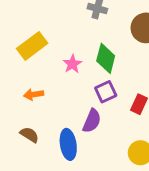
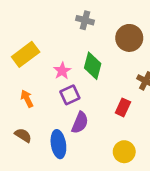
purple square: (106, 92) -> (70, 95), moved
orange arrow: (34, 95) -> (27, 99), turned 72

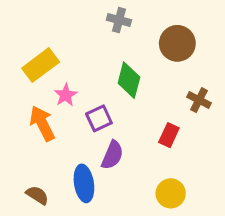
pink star: (62, 71) -> (66, 95), moved
orange arrow: (27, 99) -> (42, 123), size x1.5
brown semicircle: (23, 135) -> (37, 195), moved

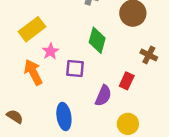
purple square: (99, 118) -> (75, 69), turned 30
purple semicircle: (112, 155) -> (103, 96), moved
brown semicircle: (37, 195) -> (15, 116), moved

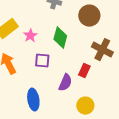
pink star: (50, 51) -> (30, 36), moved
brown cross: (149, 55) -> (102, 50), size x1.5

